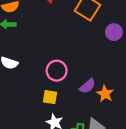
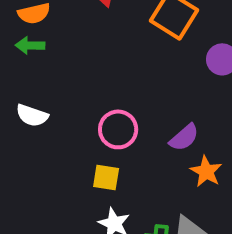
purple semicircle: (87, 86) -> (184, 137), moved

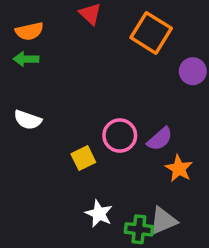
pink circle: (118, 129) -> (120, 135), moved
yellow square: (106, 177) -> (83, 158), moved, turned -35

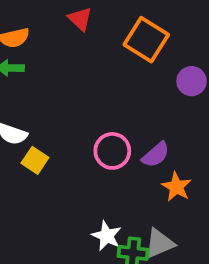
yellow square: (83, 158) -> (35, 160), moved, turned -30
white star: (99, 214) -> (107, 236), moved

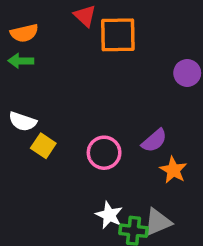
orange square: (146, 40) -> (118, 35), moved, turned -33
pink circle: (112, 151) -> (104, 153), moved

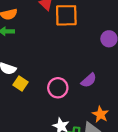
orange star: (173, 170) -> (100, 114), moved

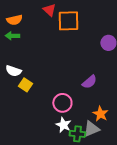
pink circle: (58, 88) -> (62, 103), moved

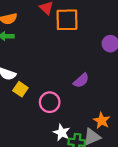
purple semicircle: (89, 82) -> (81, 81), moved
pink circle: (62, 103) -> (50, 102), moved

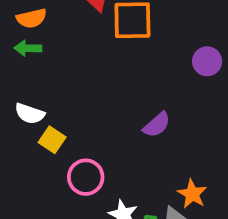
pink circle: (50, 102) -> (86, 177), moved

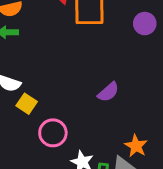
purple circle: (207, 61) -> (145, 24), moved

